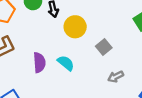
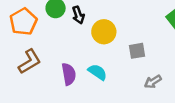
gray square: (104, 47) -> (137, 51), turned 35

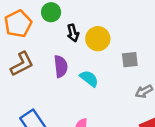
black arrow: (78, 15) -> (73, 33), moved
purple semicircle: (69, 74) -> (61, 66), moved

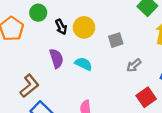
brown L-shape: (22, 64) -> (29, 86), moved

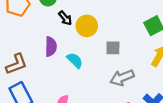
black arrow: (61, 27) -> (65, 18), turned -32
gray arrow: (134, 65) -> (122, 78), size x1.5

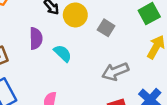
gray square: (113, 48) -> (106, 28), moved, turned 32

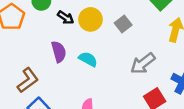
gray square: (106, 28) -> (123, 24), turned 35

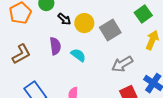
gray square: (123, 24) -> (110, 30), size x1.5
brown L-shape: (28, 80) -> (21, 54), moved

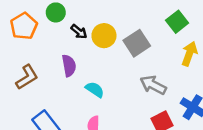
cyan semicircle: (78, 55) -> (95, 90), moved
gray arrow: (122, 64) -> (153, 85), turned 60

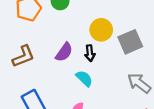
black arrow: (79, 32) -> (90, 53), moved, turned 35
purple semicircle: (69, 66) -> (64, 52), turned 36

